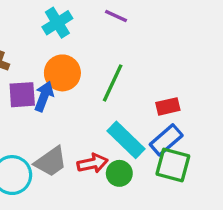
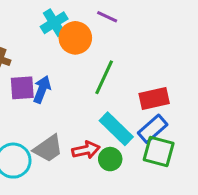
orange circle: (62, 73) -> (75, 38), moved
red rectangle: (168, 106) -> (154, 98), size x1.4

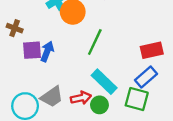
red rectangle: (154, 98) -> (152, 50), moved
blue rectangle: (153, 129) -> (146, 77), moved

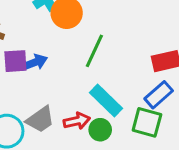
blue arrow: (47, 51) -> (34, 63), turned 48

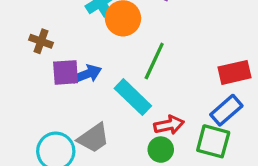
cyan rectangle: (106, 100) -> (133, 97), moved
red arrow: (77, 121) -> (169, 125), moved

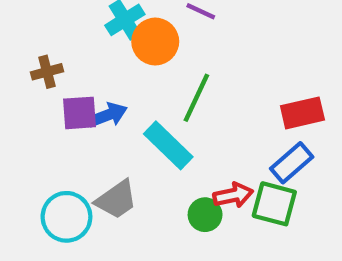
brown cross: (41, 41) -> (47, 72), turned -35
red arrow: (169, 125) -> (233, 195), moved

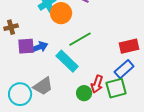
green line: (196, 98) -> (80, 39), turned 35
red arrow: (233, 195) -> (97, 84), turned 120
green square: (274, 204) -> (116, 88), turned -30

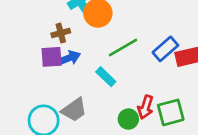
brown cross: (11, 27) -> (61, 33), moved
cyan rectangle: (67, 61) -> (106, 77), size x0.7
blue rectangle: (124, 69) -> (165, 49), moved

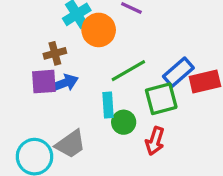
cyan rectangle: (106, 77) -> (108, 105), turned 42
green square: (171, 112) -> (161, 99), moved
green circle: (128, 119) -> (124, 122), moved

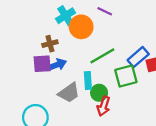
red arrow: (155, 141) -> (104, 106), moved
gray trapezoid: (70, 144) -> (69, 93), moved

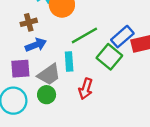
purple square: (42, 64) -> (20, 69), moved
green square: (126, 76) -> (109, 57), turned -35
green circle: (99, 93) -> (47, 95), moved

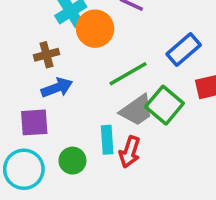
blue rectangle: (122, 37) -> (184, 49), moved
cyan rectangle: (69, 61) -> (107, 140), moved
gray trapezoid: (49, 75) -> (137, 110), moved

